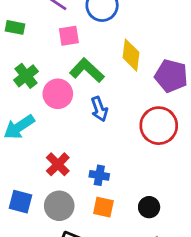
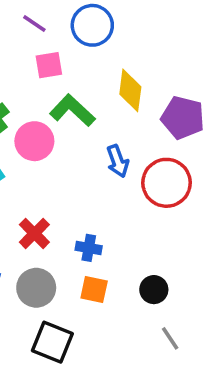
blue arrow: (99, 109) -> (118, 161), moved

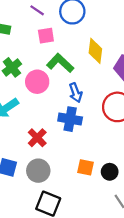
blue arrow: (118, 161) -> (76, 93), moved
blue cross: (89, 248) -> (70, 119), moved, size x1.5
orange square: (94, 290) -> (85, 167), moved

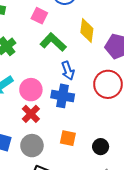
pink square: (46, 36) -> (39, 16), turned 35
pink circle: (37, 82) -> (31, 90), moved
orange square: (85, 167) -> (68, 138), moved

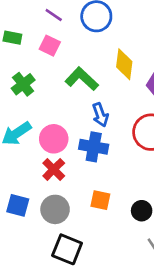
pink square: (39, 16) -> (50, 46), moved

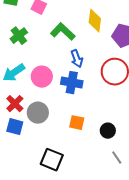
red cross: (54, 169) -> (15, 104), moved
gray circle: (55, 209) -> (38, 113), moved

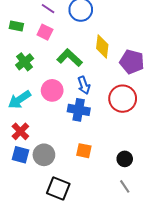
pink circle: (42, 77) -> (52, 90), moved
gray circle: (38, 113) -> (44, 155), moved
black circle: (108, 131) -> (125, 159), moved

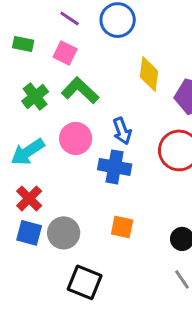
green L-shape: (70, 58) -> (80, 90), moved

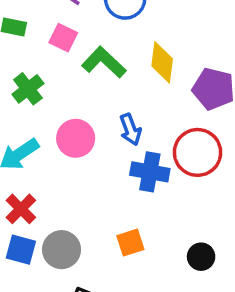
green L-shape: (80, 90) -> (104, 62), moved
blue cross: (115, 167) -> (150, 172), moved
orange square: (122, 227) -> (130, 243), turned -30

